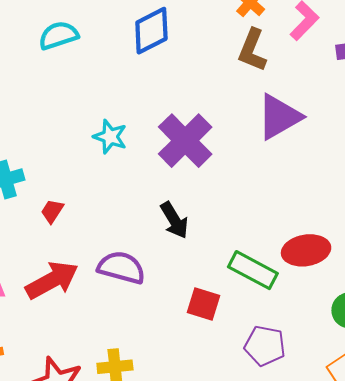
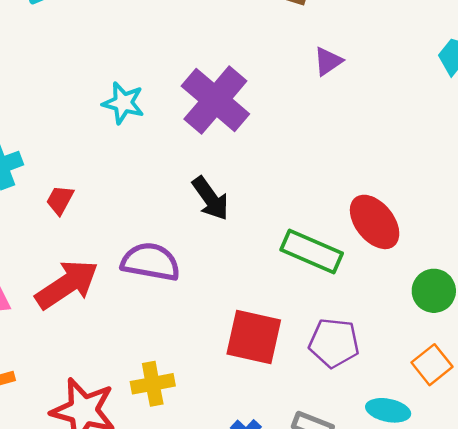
purple triangle: (279, 117) -> (328, 61), size x0.5
red ellipse: (306, 250) -> (375, 222), turned 66
red square: (204, 304) -> (254, 337), moved, size x1.4

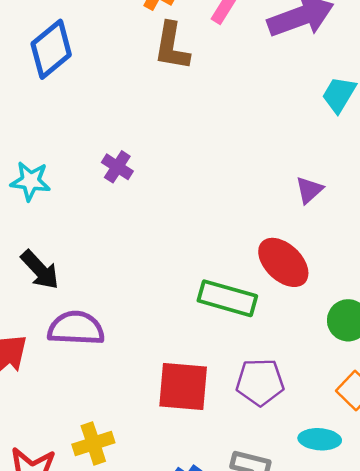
purple triangle: (328, 61) -> (309, 190), moved
purple cross: (215, 100) -> (117, 167), size x0.5
black arrow: (210, 198) -> (40, 270), moved

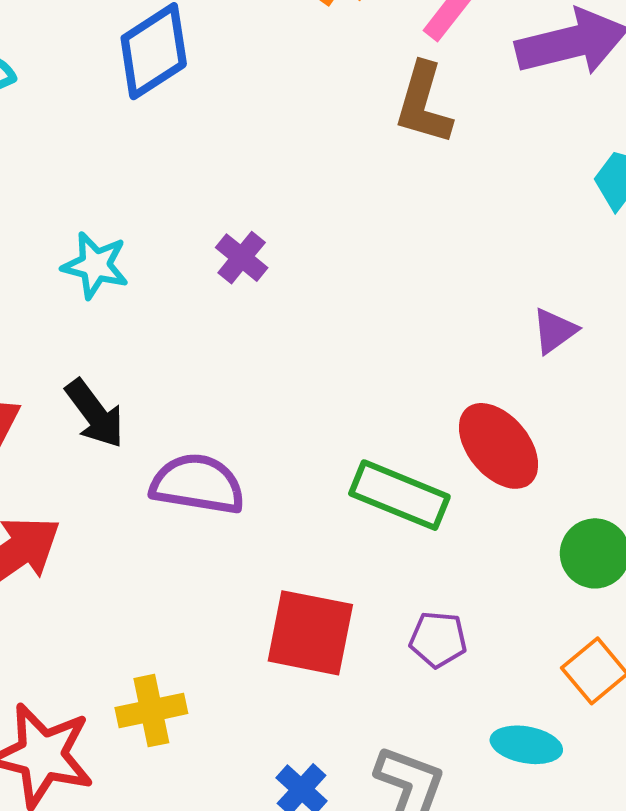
brown L-shape: (172, 46) -> (423, 104), moved
purple semicircle: (76, 328) -> (198, 484), moved
purple pentagon: (260, 382) -> (438, 639), size x0.7

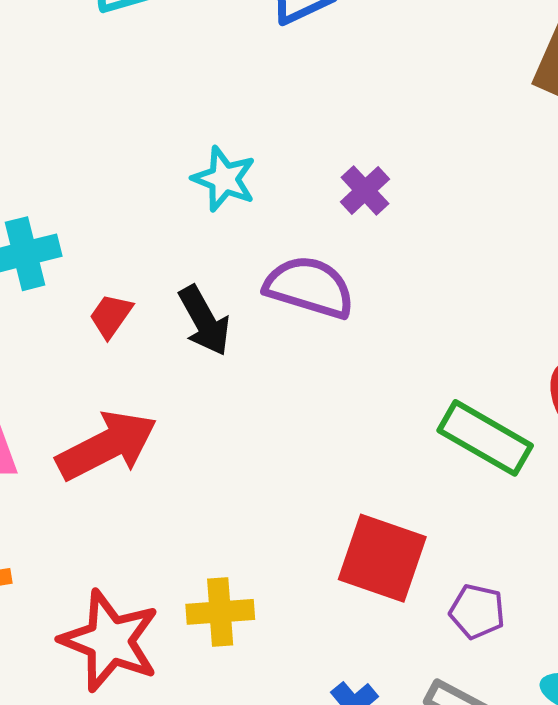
purple semicircle: (198, 484) -> (309, 287), moved
purple pentagon: (438, 639) -> (477, 611), moved

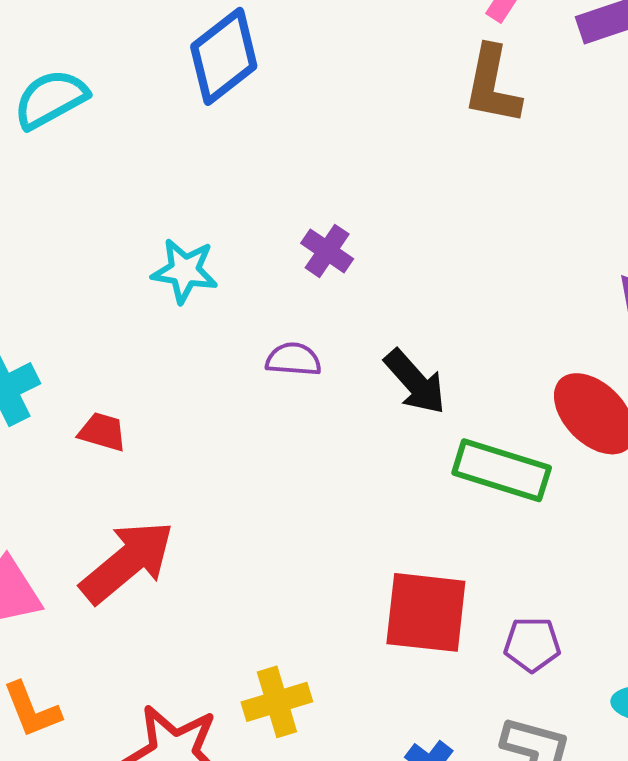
purple semicircle: (309, 287) -> (293, 359), size x0.6
red trapezoid: (111, 316) -> (102, 432), turned 84
black arrow: (204, 321) -> (415, 382), moved

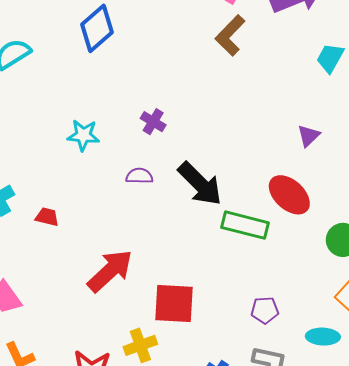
brown L-shape: (492, 85) -> (230, 35), turned 36
black arrow: (415, 382) -> (200, 184), size x1.4
red arrow: (127, 562) -> (110, 271), moved
red square: (426, 612) -> (174, 303), moved

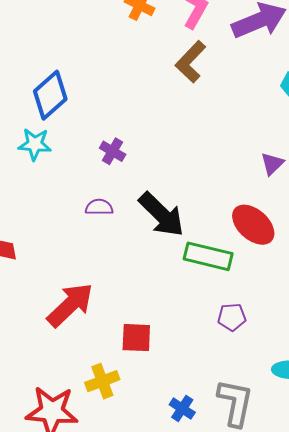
blue diamond: (97, 28) -> (50, 95), moved
cyan star: (83, 135) -> (35, 144), moved
red square: (174, 303) -> (136, 338), size x0.7
purple pentagon: (265, 310) -> (232, 317), moved

